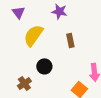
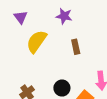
black circle: (44, 66) -> (62, 88), moved

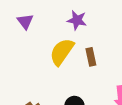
yellow semicircle: (37, 41) -> (62, 52), moved

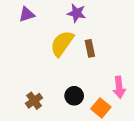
purple triangle: (25, 21) -> (27, 14), turned 49

